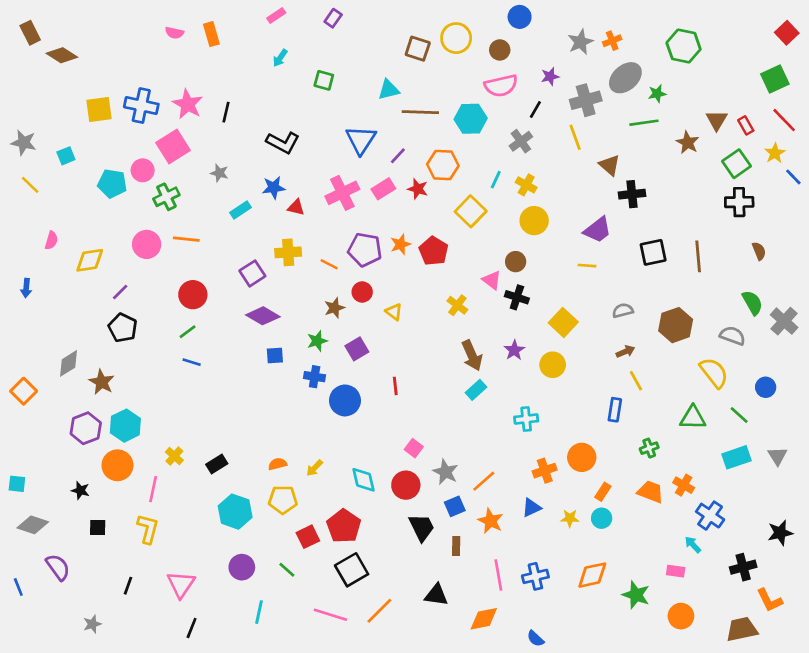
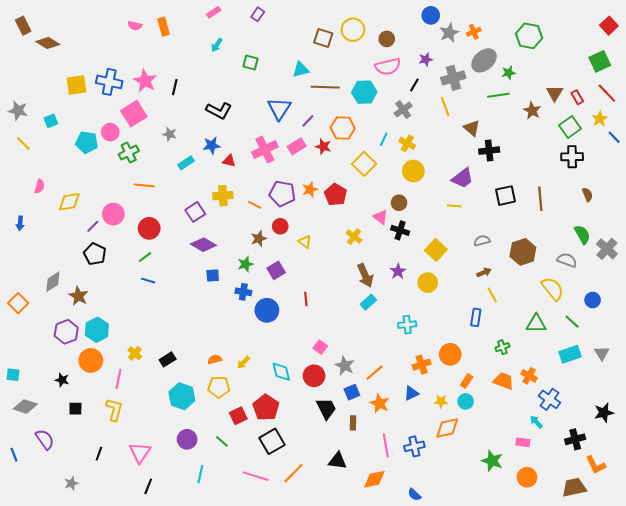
blue circle: (520, 17) -> (431, 15), moved
pink circle: (147, 244) -> (113, 214), moved
orange diamond: (592, 575) -> (447, 428), moved

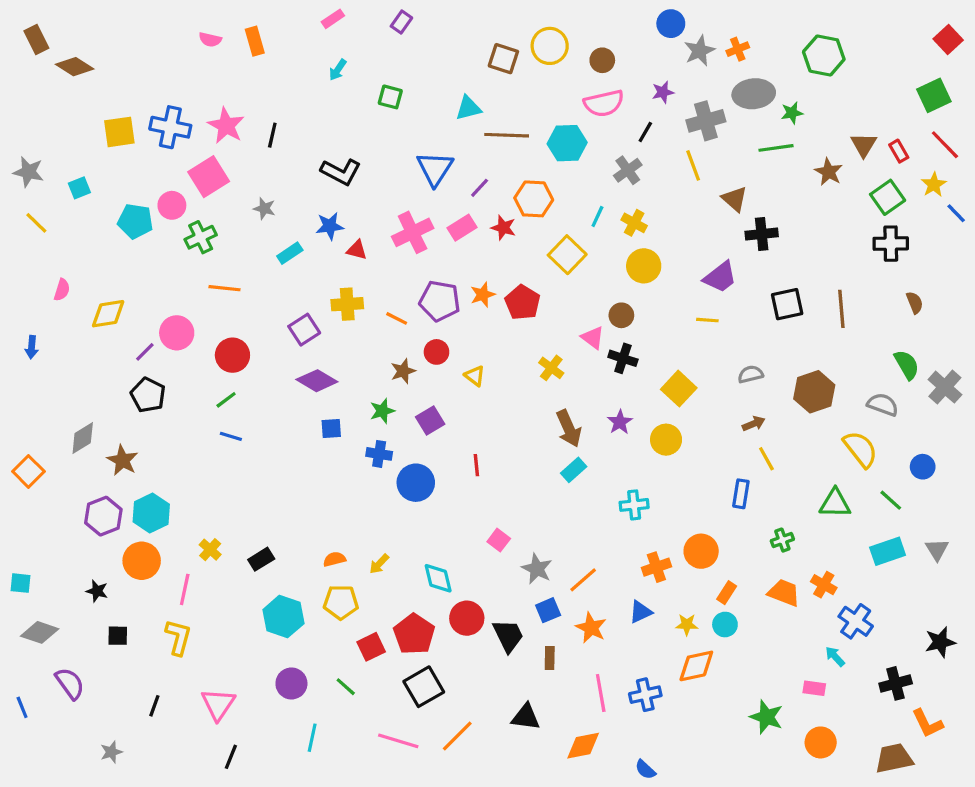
gray ellipse: (484, 60) -> (754, 94), turned 35
red circle: (314, 376) -> (467, 618), moved

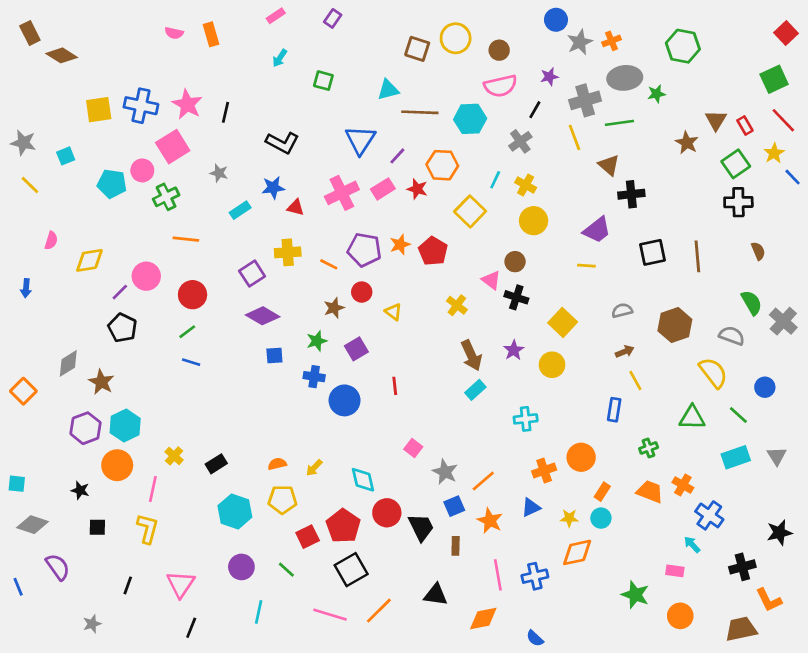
green line: (776, 148) -> (619, 123), moved

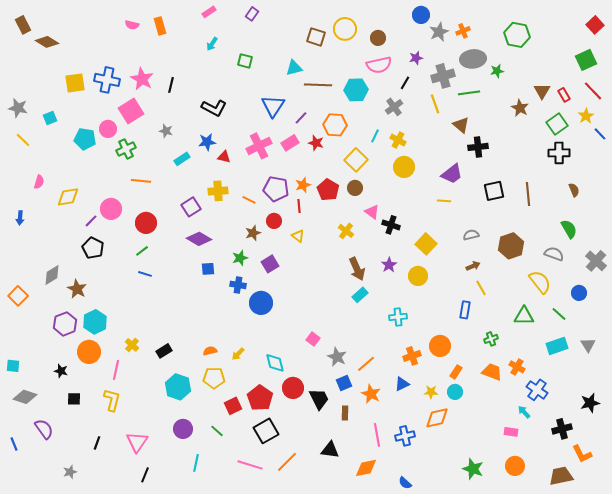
brown circle: (515, 262) -> (355, 188), moved
gray cross: (783, 321) -> (596, 261), moved
red line: (395, 386) -> (299, 206), moved
green star: (635, 595) -> (473, 469), moved

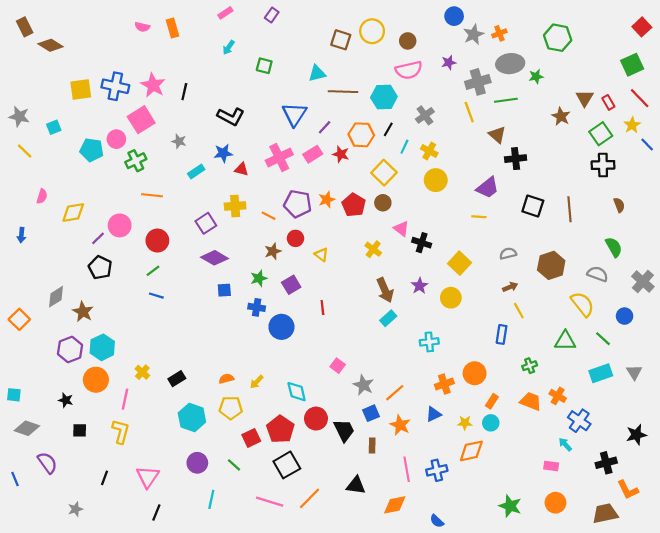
black line: (405, 83) -> (388, 129), moved
black square: (494, 191) -> (533, 206), turned 30
red line: (299, 206) -> (322, 307), moved

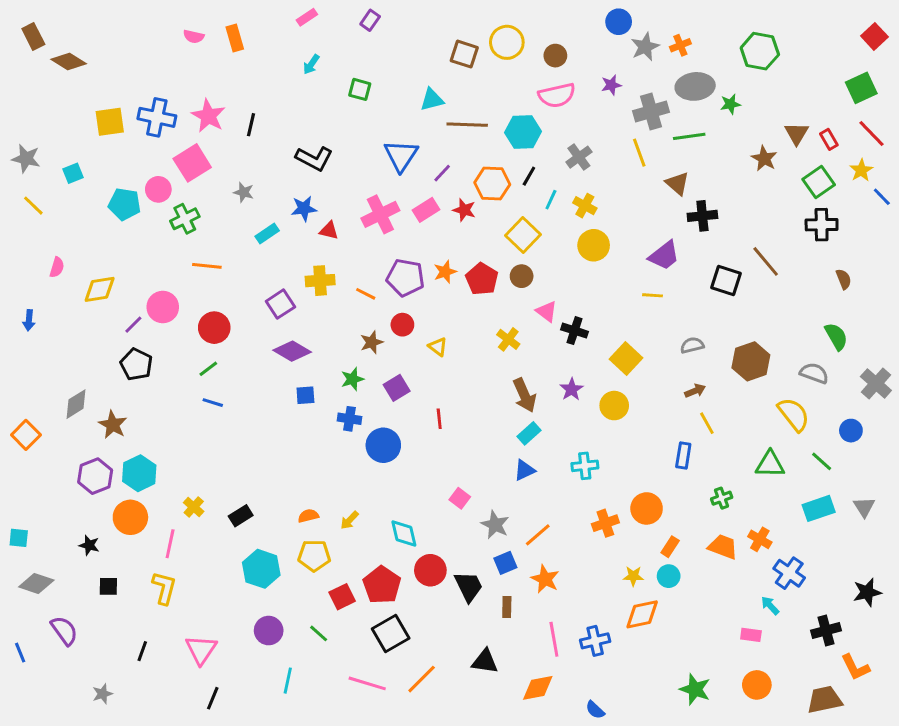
brown line: (570, 209) -> (766, 261), moved, turned -35
blue triangle: (434, 414) -> (524, 470), moved

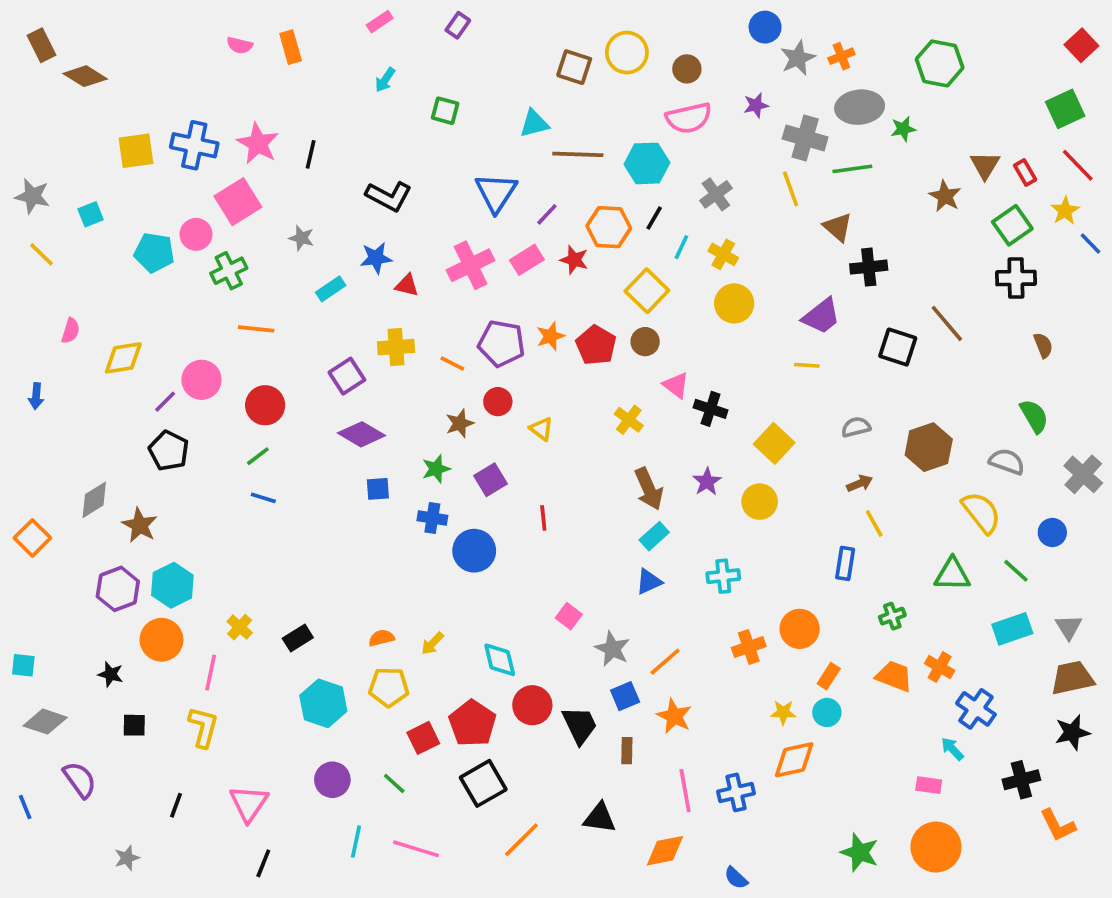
gray cross: (651, 111) -> (805, 138), turned 32
pink line: (367, 683) -> (416, 849), moved
orange circle: (757, 685) -> (936, 847), size x1.4
brown trapezoid: (824, 700) -> (1072, 678), moved

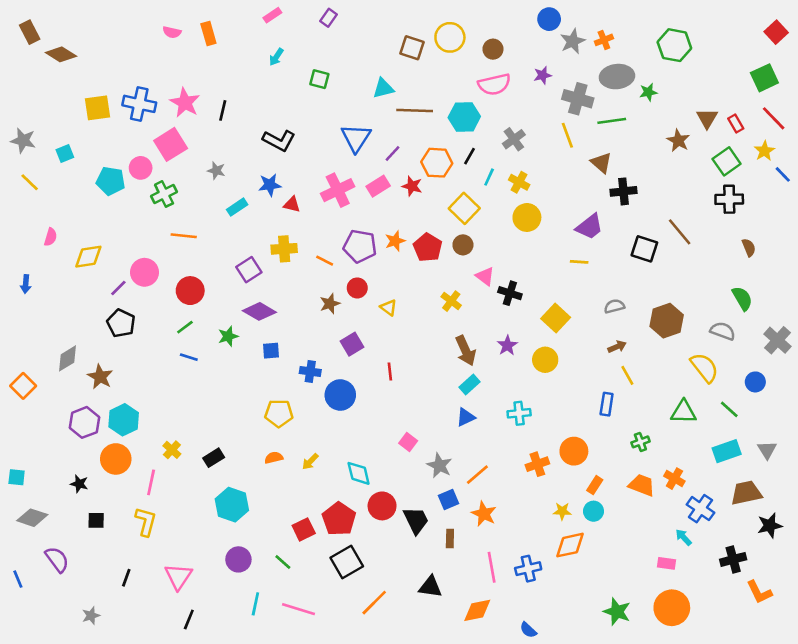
green star: (436, 469) -> (228, 336), moved
brown trapezoid: (1072, 678) -> (746, 493), moved
yellow pentagon: (389, 687) -> (279, 413), moved

